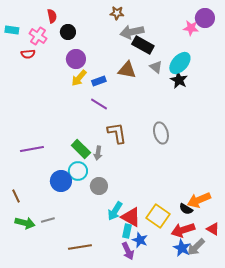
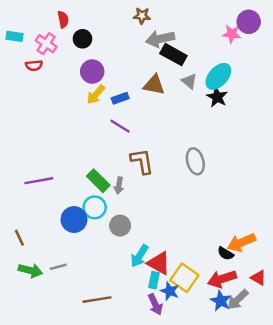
yellow square: (158, 216) -> (184, 278), moved

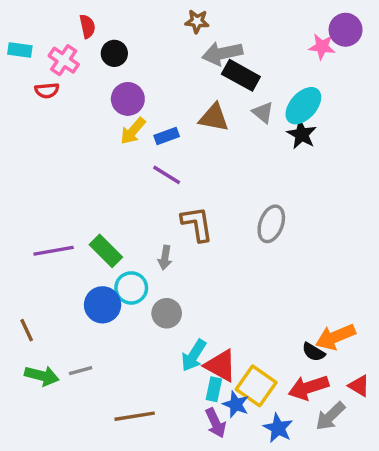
gray ellipse: (195, 161) -> (271, 224), turned 35
green rectangle: (98, 181) -> (106, 251), moved
blue star: (221, 301) -> (278, 428), moved

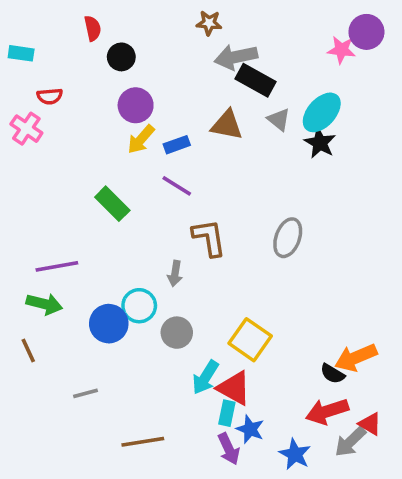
pink cross: (64, 60) -> (26, 129), moved
green rectangle: (106, 251) -> (112, 204), moved
green arrow: (42, 376) -> (44, 304), moved
yellow square: (256, 386) -> (250, 340), moved
red triangle: (359, 386) -> (370, 424), moved

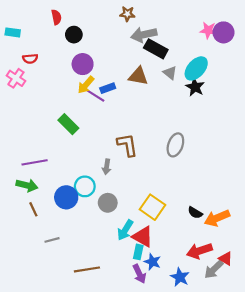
purple circle: (366, 32) -> (223, 32), moved
purple line: (177, 186) -> (96, 96), moved
brown line: (28, 350) -> (33, 209), moved
black semicircle: (332, 374) -> (195, 213), moved

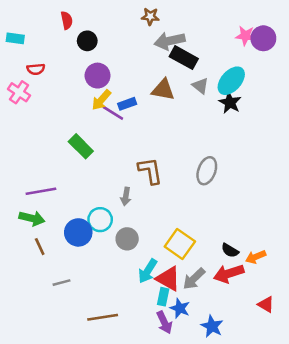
orange arrow: (217, 218) -> (256, 257), size x0.7
red arrow: (199, 251) -> (229, 274), moved
gray arrow: (214, 269) -> (194, 279), moved

